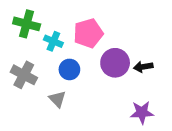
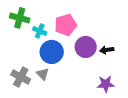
blue circle: (69, 69) -> (52, 52), size x1.5
gray cross: (24, 75) -> (21, 77), moved

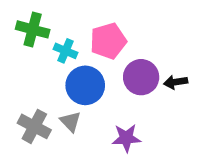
purple star: (106, 84) -> (126, 138), moved

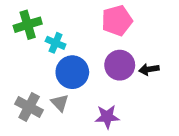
green cross: (33, 29) -> (28, 25), turned -32
pink pentagon: (108, 41) -> (117, 21), moved

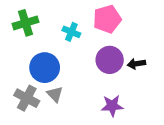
cyan cross: (56, 43) -> (71, 32), moved
blue circle: (72, 72) -> (45, 68), moved
purple star: (107, 117) -> (112, 106), moved

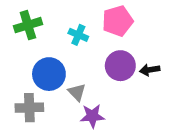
gray triangle: (55, 94) -> (77, 92), moved
gray cross: (27, 98) -> (29, 108), turned -30
purple star: (112, 106) -> (92, 116), moved

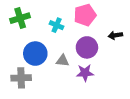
black arrow: (150, 70) -> (115, 35), moved
gray triangle: (77, 92) -> (63, 61), moved, turned -40
purple star: (92, 116) -> (85, 73), moved

